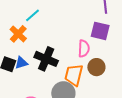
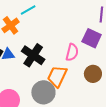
brown circle: (96, 67) -> (93, 74), moved

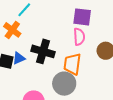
purple square: (92, 38) -> (82, 17), moved

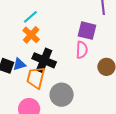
orange cross: (12, 30) -> (31, 35), moved
orange trapezoid: (72, 64) -> (36, 78), moved

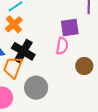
purple square: (87, 31) -> (70, 28), turned -30

